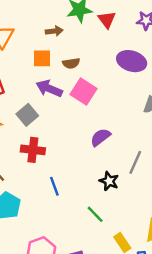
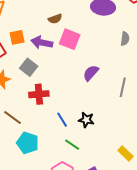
orange square: (42, 58) -> (17, 37), moved
black star: (109, 181) -> (86, 120), moved
green line: (95, 214) -> (72, 145), moved

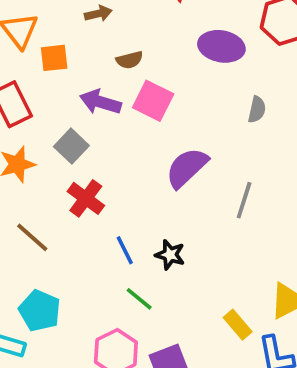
orange square: (17, 37) -> (54, 58), moved
purple semicircle: (91, 73) -> (187, 168), size x1.4
red cross: (39, 94) -> (86, 198), turned 36
cyan pentagon: (28, 143) -> (40, 311), moved

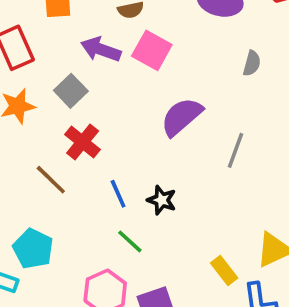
brown line: (32, 237) -> (51, 180), moved

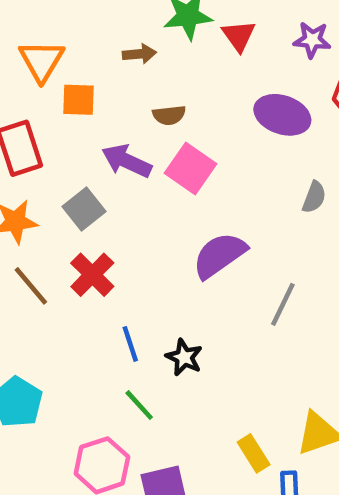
brown line: (51, 180) -> (31, 286), moved

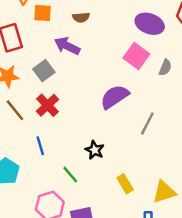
brown semicircle: (169, 115) -> (81, 17), moved
pink square: (190, 169) -> (136, 56), moved
blue line: (130, 344) -> (40, 146), moved
yellow rectangle: (254, 453) -> (125, 184), moved

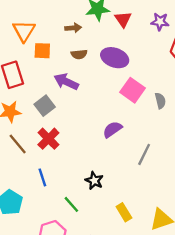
purple ellipse: (150, 24) -> (115, 58), moved
gray semicircle: (165, 68) -> (160, 101), turned -35
purple semicircle: (115, 97) -> (112, 129), size x0.7

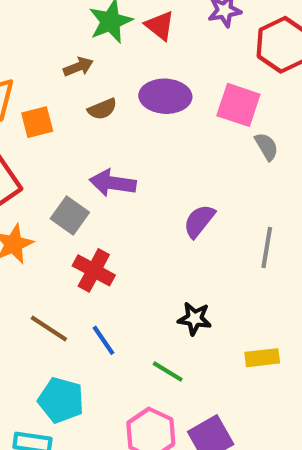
purple arrow: (66, 82) -> (113, 183), moved
pink square: (133, 90) -> (238, 105), moved
brown line: (18, 144) -> (49, 328), moved
yellow rectangle: (124, 212) -> (262, 358), turned -48

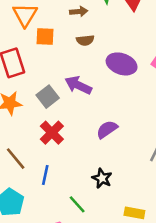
purple ellipse: (165, 96) -> (122, 64), moved
purple semicircle: (199, 221) -> (107, 129), moved
blue line: (104, 340) -> (45, 175), turned 30

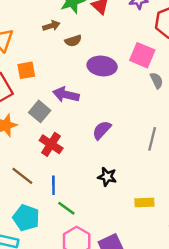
orange square: (45, 37) -> (26, 70), moved
brown semicircle: (85, 40) -> (73, 41), moved
green line: (77, 204) -> (66, 208), moved

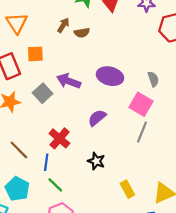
brown arrow: (51, 26) -> (63, 25), moved, turned -48
pink square: (142, 55) -> (141, 104), moved
purple ellipse: (102, 66) -> (110, 76), moved
red cross: (51, 144) -> (59, 138), moved
yellow rectangle: (144, 202) -> (127, 189), turned 56

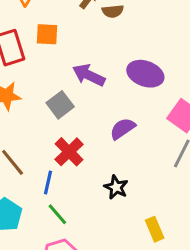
gray square: (43, 93) -> (60, 105), moved

